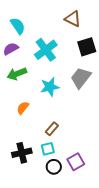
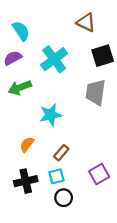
gray trapezoid: (81, 78) -> (96, 92), turned -30
cyan star: (50, 87) -> (51, 115), moved
orange semicircle: (23, 108) -> (27, 144), moved
purple square: (76, 162) -> (99, 174), moved

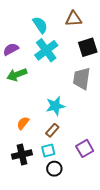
brown triangle: (86, 22) -> (74, 19), turned -30
cyan semicircle: (21, 31) -> (40, 25), moved
cyan star: (51, 115) -> (55, 106), moved

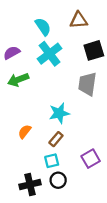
black cross: (22, 155) -> (30, 185), moved

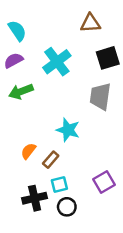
cyan semicircle: (43, 27) -> (17, 31), moved
cyan star: (59, 113) -> (68, 130), turned 30
brown rectangle: (56, 139) -> (51, 160), moved
black cross: (30, 185) -> (35, 198), moved

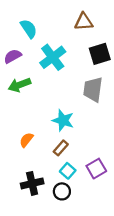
cyan semicircle: (17, 31) -> (29, 29), moved
brown rectangle: (51, 160) -> (61, 148), moved
cyan square: (59, 184) -> (68, 171), moved, turned -35

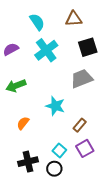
cyan semicircle: (29, 29) -> (37, 22), moved
green arrow: (19, 85) -> (16, 86), moved
gray trapezoid: (93, 89) -> (82, 79), turned 60
brown rectangle: (61, 148) -> (80, 125), moved

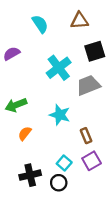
cyan cross: (46, 50) -> (59, 68), moved
green arrow: (16, 86) -> (16, 105), moved
brown rectangle: (80, 125) -> (86, 136), turned -64

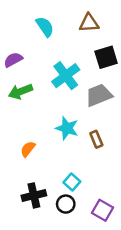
green arrow: (16, 105) -> (20, 92), moved
brown rectangle: (86, 136) -> (96, 139), moved
purple square: (92, 161) -> (102, 210), moved, turned -30

